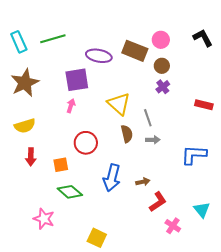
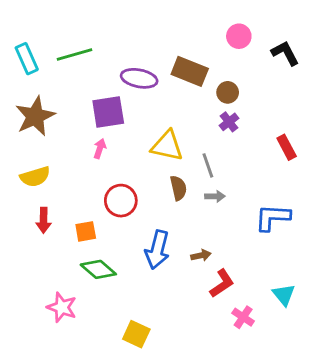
pink circle: (161, 40) -> (239, 36), moved
yellow triangle: (119, 104) -> (167, 146), turned -30
red rectangle: (204, 105) -> (287, 147), turned 48

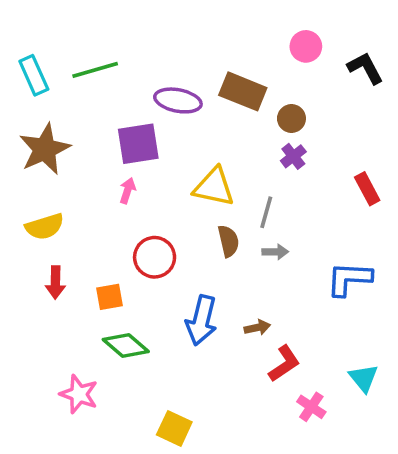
gray line: (208, 165) -> (266, 212), turned 35

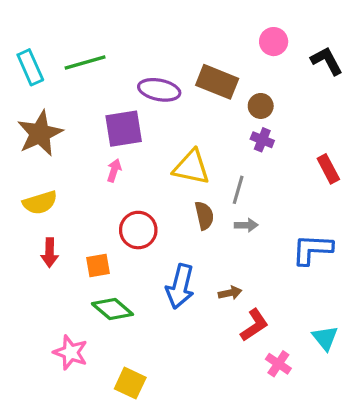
purple cross: (293, 156) -> (262, 140), turned -30
yellow square: (174, 428) -> (130, 383), moved

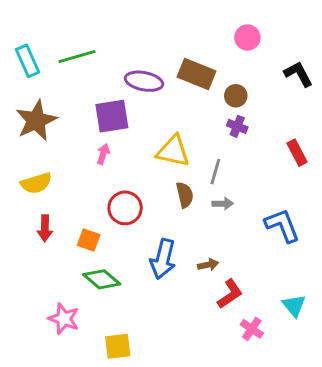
black L-shape: (327, 61) -> (298, 74), moved
blue L-shape: (312, 249) -> (282, 225), turned 66
orange square: (98, 265) -> (89, 240), turned 30
yellow square: (130, 383) -> (118, 346), turned -32

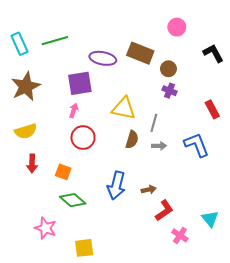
brown semicircle: (185, 195) -> (132, 140), turned 30
red circle: (125, 208) -> (83, 138), moved
blue L-shape: (282, 225) -> (197, 145), moved

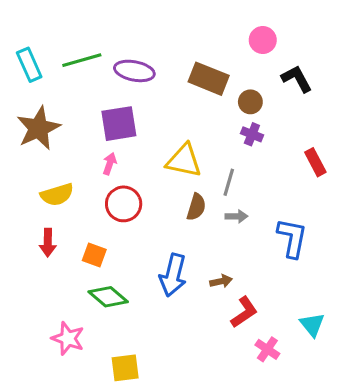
black L-shape: (213, 53) -> (297, 79), moved
purple ellipse: (103, 58) -> (134, 71), moved
yellow semicircle: (26, 131) -> (57, 195), moved
blue L-shape: (197, 145) -> (292, 238), moved, turned 32

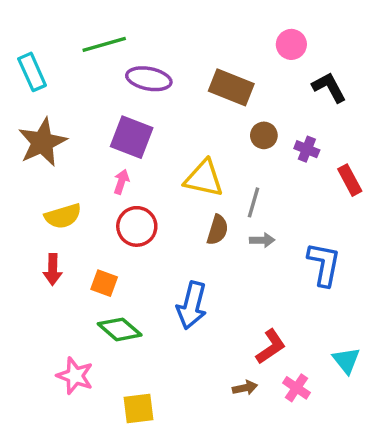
green line: (82, 60) -> (104, 44), moved
brown circle: (250, 102) -> (264, 135), moved
purple square: (119, 124) -> (132, 137), turned 30
purple cross: (252, 134) -> (307, 149), moved
brown arrow: (221, 281) -> (245, 388), moved

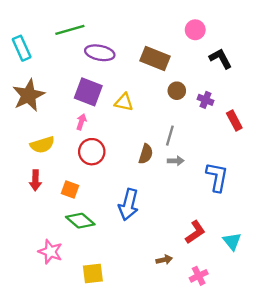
yellow triangle: (204, 178) -> (124, 102), moved, size x0.7
red L-shape: (271, 347) -> (195, 232), moved
pink cross: (297, 388) -> (199, 276), moved, turned 30

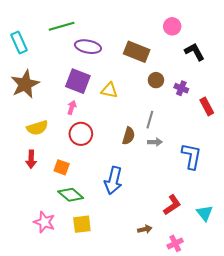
yellow square: (93, 274) -> (82, 224), moved

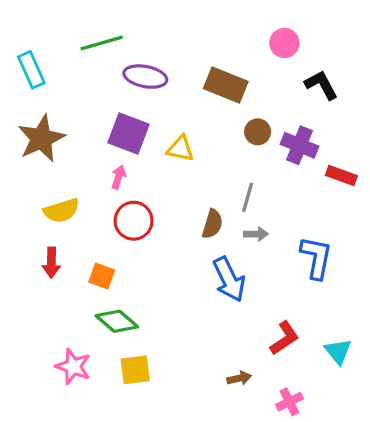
purple cross: (181, 88) -> (300, 145), size x1.5
red rectangle: (207, 106) -> (341, 175), turned -42
blue arrow: (113, 181) -> (229, 279), moved, turned -40

